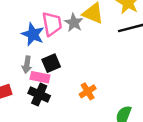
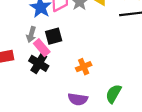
pink rectangle: (40, 77) -> (42, 48), turned 30

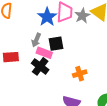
pink rectangle: (42, 48) -> (44, 53), turned -35

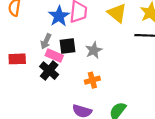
gray star: (82, 16) -> (94, 50), moved

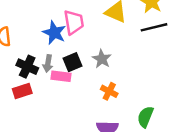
black cross: (49, 71) -> (27, 67), moved
orange cross: (92, 80) -> (109, 91), turned -32

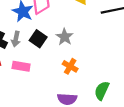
black square: (72, 62) -> (38, 39), turned -35
pink rectangle: (61, 76) -> (21, 66), moved

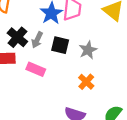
black square: (38, 39) -> (60, 45), turned -35

